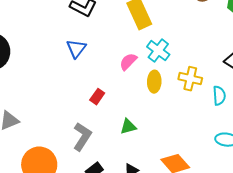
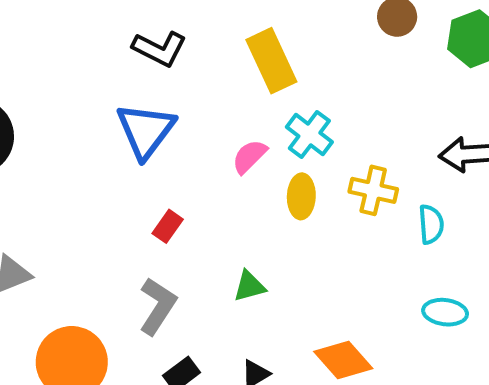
blue triangle: (76, 49) -> (146, 131), size x1.5
red rectangle: (97, 97) -> (168, 226), moved

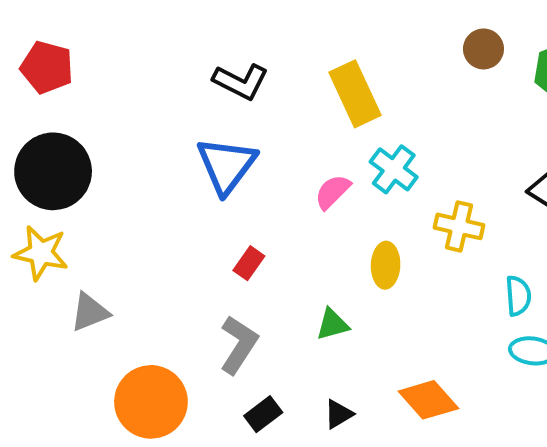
yellow ellipse: (301, 196) -> (386, 265), moved
cyan semicircle: (431, 224) -> (518, 296), moved

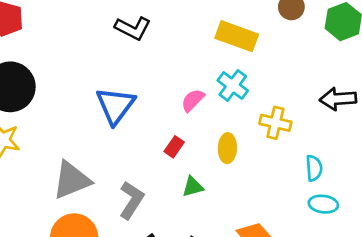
yellow rectangle: (355, 94) -> (237, 36), moved, turned -45
blue triangle: (226, 165) -> (115, 105), moved
red rectangle: (249, 263) -> (174, 147), moved
gray triangle: (90, 312) -> (72, 180), moved, size x1.5

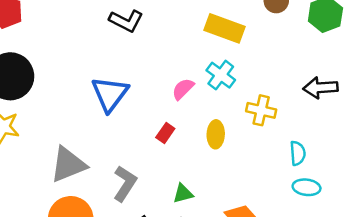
green triangle: (193, 187) -> (183, 194), moved

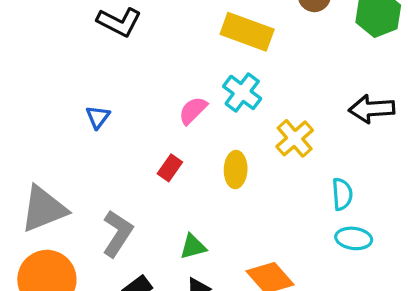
blue triangle: (110, 94) -> (98, 117), size x0.5
yellow cross: (261, 110) -> (295, 138), turned 36

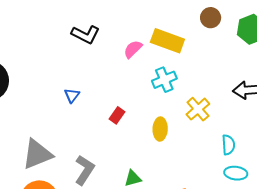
cyan cross: (242, 92) -> (164, 80), turned 30
pink semicircle: (193, 110) -> (133, 49), moved
red rectangle: (170, 168) -> (117, 115), moved

